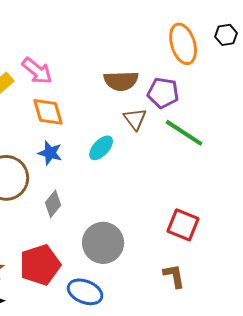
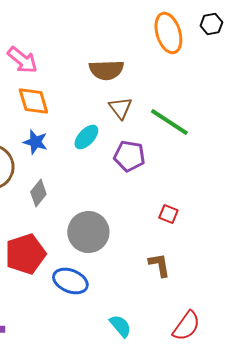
purple pentagon: (163, 93) -> (129, 156), moved
red square: (183, 225) -> (168, 214), size x0.6

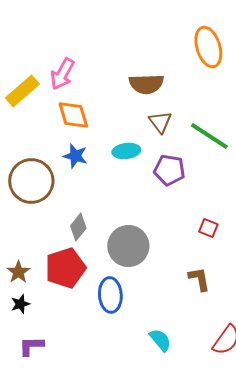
pink arrow: (22, 60) -> (62, 74), turned 80
cyan ellipse: (86, 137) -> (126, 151), turned 40
gray diamond: (38, 193) -> (78, 227), moved
blue ellipse: (70, 281) -> (110, 295), turned 64

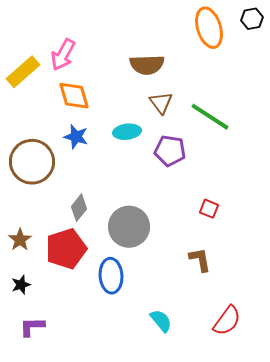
brown star: (18, 272) -> (20, 240), moved

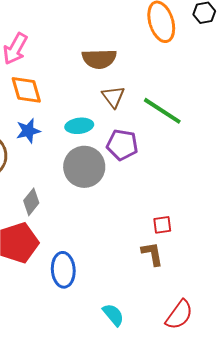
blue star: (76, 137) -> (28, 131), turned -30
red square: (209, 209) -> (162, 225), moved, turned -30
gray circle: (129, 227) -> (84, 167), moved

